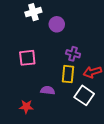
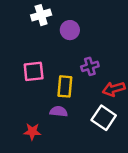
purple cross: (73, 54) -> (90, 66), turned -32
yellow rectangle: (68, 74) -> (65, 86), moved

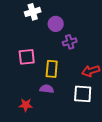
purple cross: (90, 66) -> (70, 42), moved
white square: (104, 118) -> (83, 94), turned -30

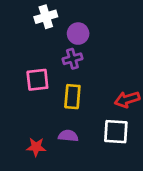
purple cross: (70, 42) -> (72, 59), moved
purple semicircle: (47, 89) -> (68, 136), moved

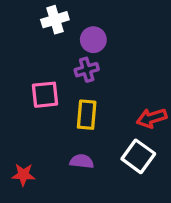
white square: (116, 132) -> (138, 156), turned 32
red star: (36, 147) -> (23, 175), moved

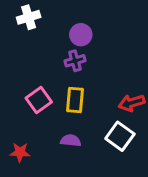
white cross: (55, 20) -> (29, 17), moved
pink square: (45, 95) -> (39, 100), moved, turned -30

